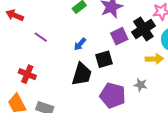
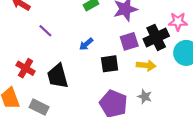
yellow arrow: (154, 59) -> (146, 65), moved
black trapezoid: (82, 74) -> (58, 76), moved, turned 140

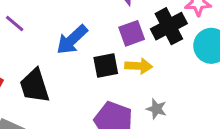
blue arrow: (86, 44) -> (72, 40), size x1.6
yellow arrow: (146, 65) -> (139, 66), moved

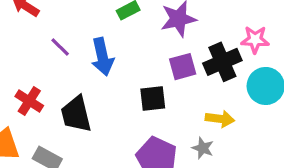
blue arrow: (72, 40) -> (102, 57), moved, turned -64
yellow arrow: (139, 66) -> (220, 119), moved

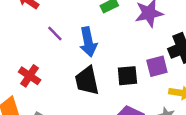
purple square: (183, 67) -> (157, 66), moved
black trapezoid: (76, 114) -> (87, 81), moved

